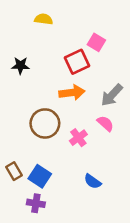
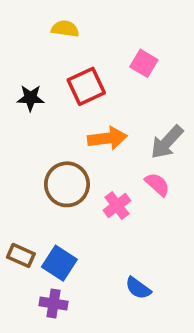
red square: (77, 62) -> (86, 86), moved
brown rectangle: (14, 171) -> (21, 255), turned -36
blue semicircle: (93, 181) -> (138, 288), moved

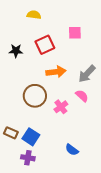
pink square: (144, 63) -> (75, 33), turned -32

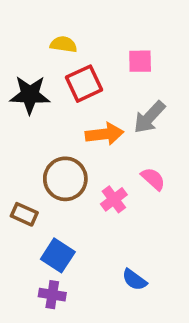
yellow semicircle: (34, 15) -> (63, 44), moved
black star: (16, 51) -> (30, 95), size x1.5
gray arrow: (87, 74) -> (149, 117), moved
brown rectangle: (11, 133) -> (24, 214), moved

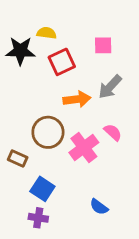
black star: (30, 95) -> (20, 51), moved
pink cross: (114, 199) -> (84, 147), size x1.5

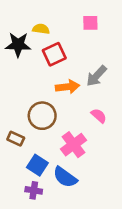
pink square: (103, 45) -> (90, 23), moved
pink cross: (84, 147) -> (74, 145), moved
blue semicircle: (99, 207) -> (65, 177), moved, size x1.5

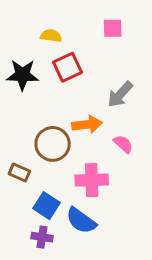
black star: (18, 45) -> (22, 75), moved
orange arrow: (67, 87) -> (87, 124), moved
pink cross: (74, 145) -> (92, 180), turned 35

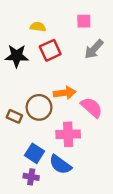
gray arrow: (120, 94) -> (94, 49), moved
pink semicircle: (123, 144) -> (92, 107), size x1.5
brown rectangle: (19, 173) -> (14, 116), moved

